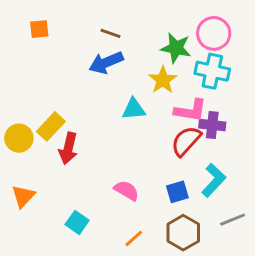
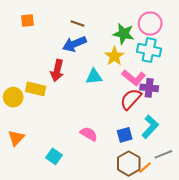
pink L-shape: (190, 110) -> (134, 78), turned 30
yellow rectangle: (51, 126) -> (36, 89), turned 60
red arrow: (68, 148) -> (57, 71), moved
orange line: (134, 238) -> (145, 168), moved

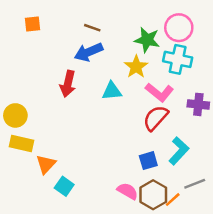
purple cross: (149, 88) -> (198, 104), moved
yellow rectangle: (36, 89) -> (22, 144), moved
pink semicircle: (89, 134) -> (128, 191), moved
orange triangle: (16, 138) -> (46, 164), moved

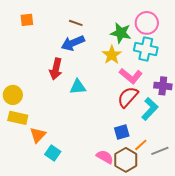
cyan triangle: (112, 91) -> (78, 87), moved
cyan L-shape: (179, 151) -> (150, 109), moved
orange line: (173, 200) -> (141, 145), moved

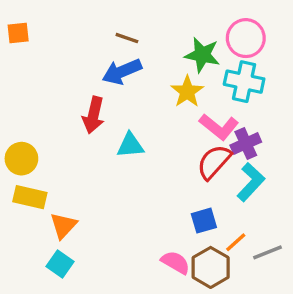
orange square: (27, 20) -> (18, 33), moved
purple cross: (163, 86) -> (246, 144), moved, turned -30
cyan square: (53, 153) -> (60, 264), moved

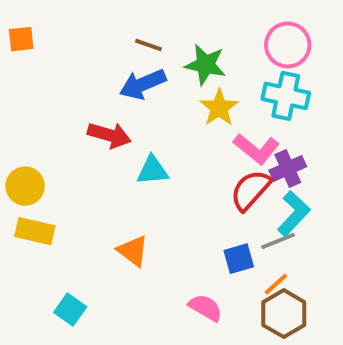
green star: (202, 55) -> (205, 65), moved
red arrow: (93, 115) -> (109, 135), turned -87
orange triangle: (63, 226) -> (133, 251), moved, turned -36
gray line: (268, 252) -> (278, 241), moved
brown hexagon: (211, 267) -> (284, 314), moved

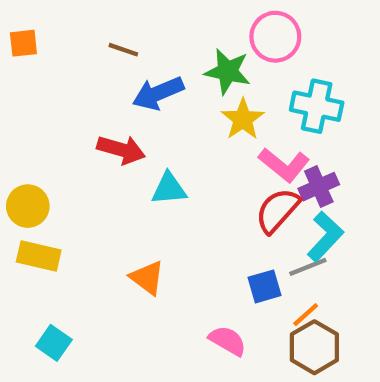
brown line: (149, 45) -> (123, 50), moved
pink circle: (288, 45) -> (275, 37), moved
cyan square: (70, 310) -> (54, 343), moved

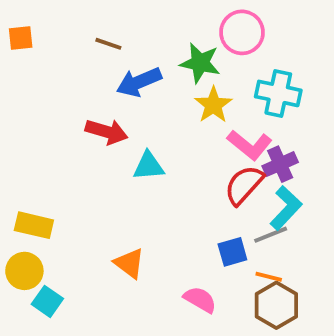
yellow circle: (28, 206) -> (24, 271), moved
orange triangle: (147, 278) -> (129, 263), moved
orange line: (306, 315) -> (269, 277), turned 56

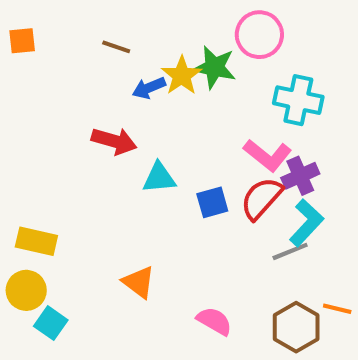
blue arrow: (139, 82) -> (149, 88), size x0.7
yellow star: (213, 105) -> (182, 76), moved
blue square: (232, 252) -> (212, 202), moved
orange line: (269, 277) -> (337, 309), moved

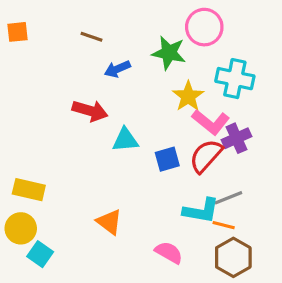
yellow star: (182, 76) -> (188, 96), moved
cyan L-shape: (306, 223) -> (201, 211), moved, turned 57
orange line: (337, 309) -> (224, 225), moved

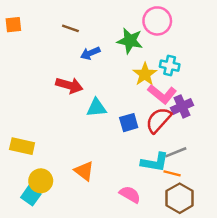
cyan cross: (235, 79) -> (170, 66), moved, size x0.7
yellow circle: (21, 228) -> (41, 181), moved

